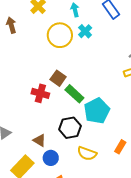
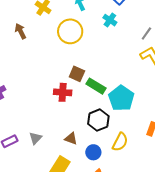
cyan cross: (85, 31) -> (110, 20), moved
yellow semicircle: (87, 153) -> (120, 142), turned -72
blue circle: (51, 158) -> (93, 152), moved

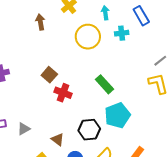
cyan cross: (110, 20) -> (122, 33), moved, turned 32
brown square: (77, 74) -> (49, 75), moved
green rectangle: (96, 86) -> (105, 84), moved

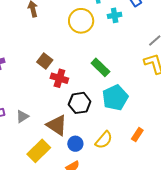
black hexagon: (89, 130) -> (80, 103), moved
brown triangle: (58, 139) -> (57, 125), size x1.6

